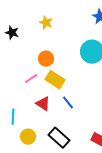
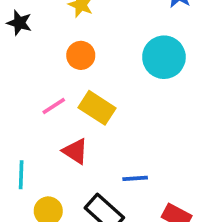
orange circle: (46, 59) -> (81, 55), moved
blue line: (68, 103) -> (135, 178), moved, turned -56

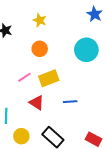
yellow rectangle: (97, 108) -> (49, 78), turned -54
blue line: (135, 178) -> (70, 102), moved

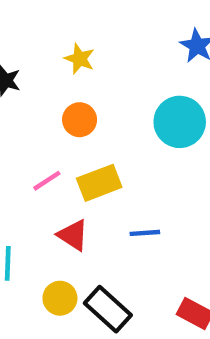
yellow circle: (21, 136) -> (60, 298), moved

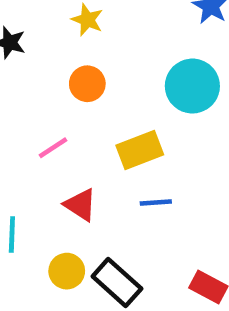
yellow rectangle: (99, 183) -> (140, 150), moved

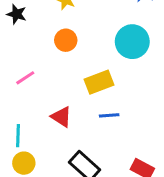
pink line: (53, 148) -> (25, 78), moved
yellow circle: (67, 271) -> (24, 163), moved

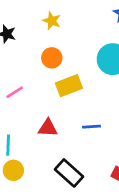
yellow rectangle: (99, 82) -> (69, 86), moved
red triangle: (61, 117) -> (48, 128), turned -30

